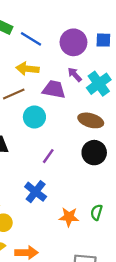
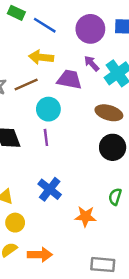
purple line: (48, 156) -> (46, 137), moved, turned -42
green semicircle: (96, 212) -> (115, 197), moved

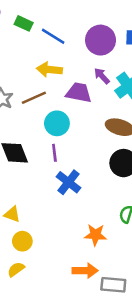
blue cross: (50, 189) -> (68, 182), moved
orange arrow: (40, 255) -> (85, 271), moved

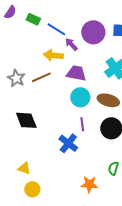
purple arrow: (102, 76) -> (71, 44), moved
cyan circle: (57, 123) -> (80, 97), moved
purple line: (54, 153) -> (82, 124), moved

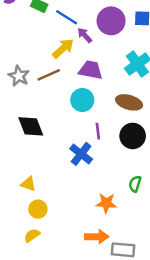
yellow arrow: (53, 55) -> (63, 48), turned 132
cyan circle: (80, 97) -> (82, 100), moved

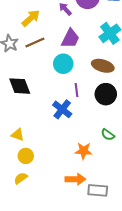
yellow arrow: (63, 48) -> (31, 18), moved
purple trapezoid: (91, 70) -> (70, 38), turned 105
green semicircle: (135, 184) -> (108, 135), turned -72

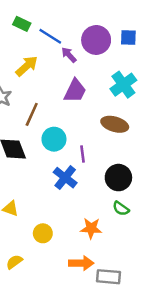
brown line: (35, 42) -> (32, 114), moved, turned -42
cyan circle: (63, 64) -> (54, 139), moved
black circle: (106, 94) -> (118, 178), moved
yellow circle: (26, 156) -> (43, 233), moved

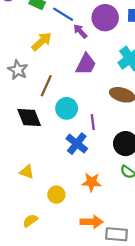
orange star: (91, 228) -> (92, 182), moved

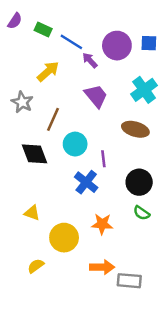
purple trapezoid: (86, 64) -> (96, 96), turned -65
yellow circle: (56, 195) -> (64, 238), size x1.5

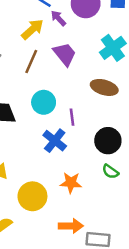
yellow arrow: (48, 71) -> (32, 29), moved
brown line: (53, 119) -> (31, 61), moved

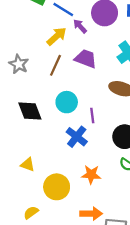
purple trapezoid: (65, 54) -> (86, 59), turned -30

